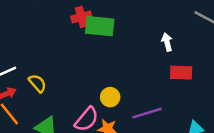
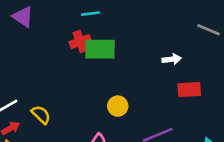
white arrow: (167, 42) -> (172, 59), turned 102
yellow circle: (110, 97) -> (118, 106), moved

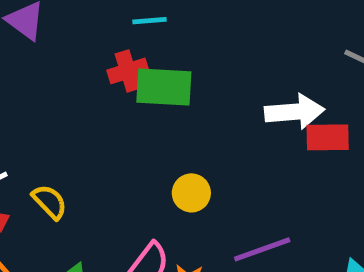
white arrow: (172, 59) -> (295, 112), size x1.6
red rectangle: (189, 90) -> (328, 137), moved

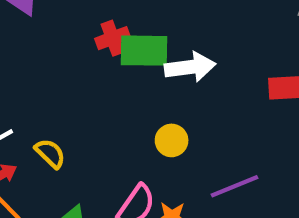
white arrow: (295, 112) -> (190, 67), moved

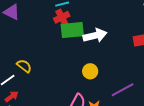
red cross: (113, 38) -> (62, 17), moved
yellow semicircle: (50, 153) -> (24, 66), moved

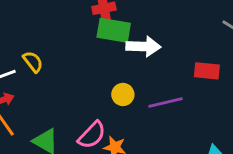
purple line: (123, 90) -> (165, 102), moved

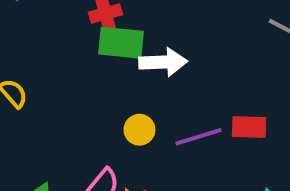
red rectangle: (207, 71) -> (249, 127), moved

